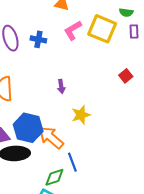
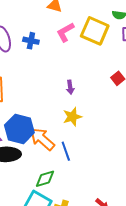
purple arrow: (61, 86) -> (70, 87), moved
blue line: (72, 162) -> (66, 151), moved

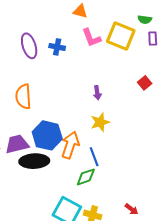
pink L-shape: (65, 32) -> (91, 38), turned -80
orange arrow: (42, 139) -> (70, 145), turned 68
green diamond: (45, 179) -> (86, 177), moved

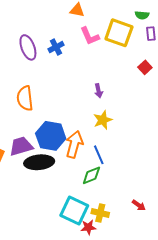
blue cross: (57, 47) -> (56, 47), turned -35
red square: (145, 83) -> (145, 67), moved

